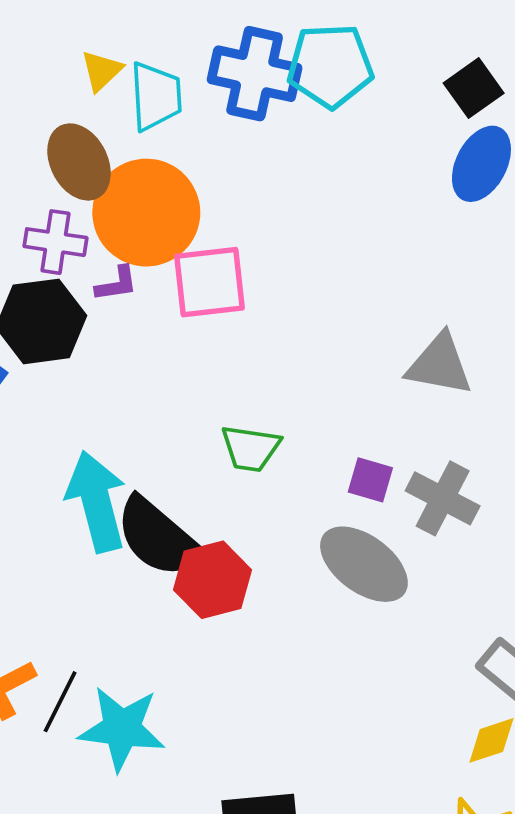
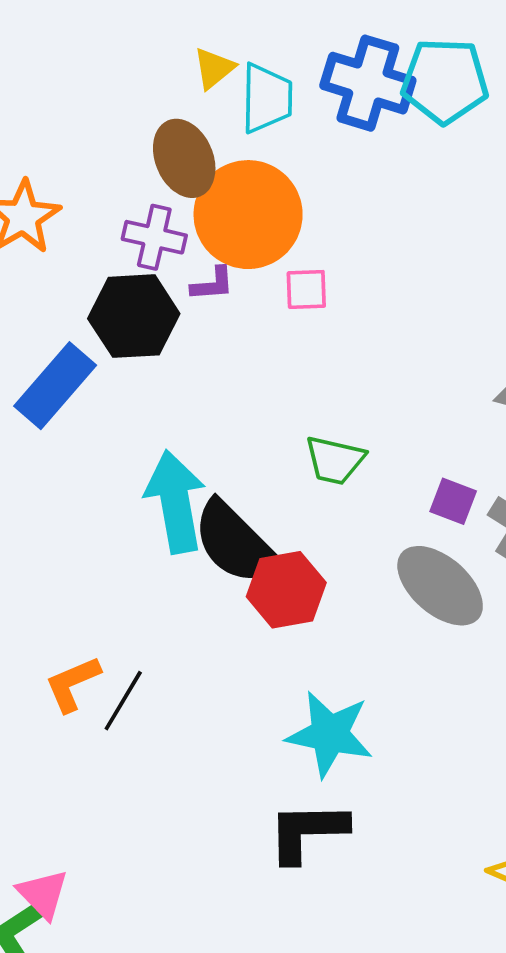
pink square: (210, 282) -> (306, 289), size x0.6
cyan star: (122, 729) -> (330, 734), moved

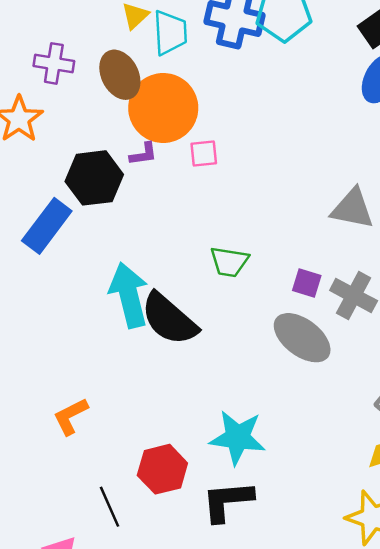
purple cross: (154, 237) -> (54, 63), moved
red hexagon: (286, 590) -> (162, 469), moved
black line: (123, 701) -> (109, 507), moved, turned -51

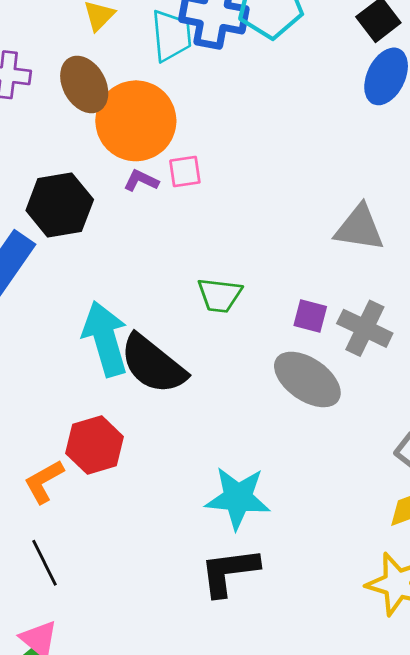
cyan trapezoid: (170, 33) -> (171, 36), moved
purple L-shape: (143, 154) -> (141, 181), moved, turned -144
red hexagon: (162, 469) -> (95, 445), moved
black line: (109, 507) -> (44, 563), moved

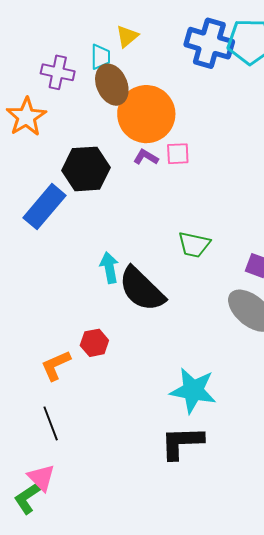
cyan trapezoid: (171, 36) -> (100, 57), moved, size x0.7
cyan arrow: (105, 339) -> (109, 268), size x0.6
red hexagon: (95, 445) -> (94, 343), size x0.7

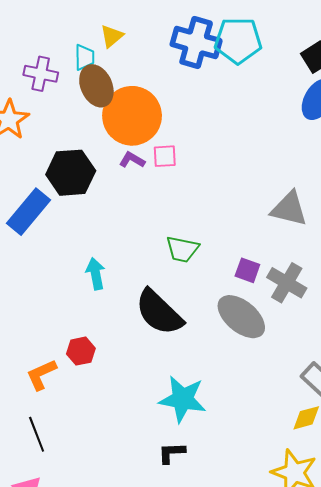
black semicircle: (142, 289) -> (159, 312), moved
black L-shape: (182, 443) -> (171, 453), size x0.6

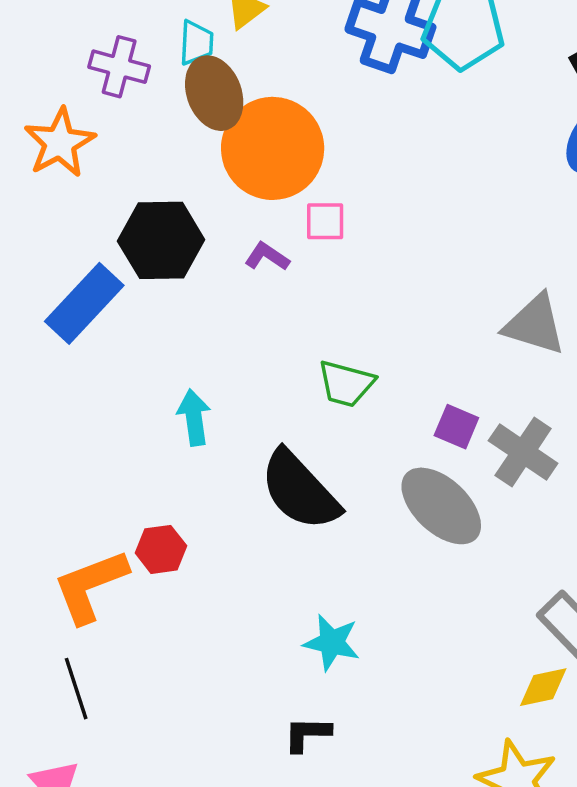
purple L-shape: (132, 160) -> (267, 257), moved
orange L-shape: (41, 375) -> (90, 586), size x1.4
cyan star: (183, 399) -> (332, 642), size x0.7

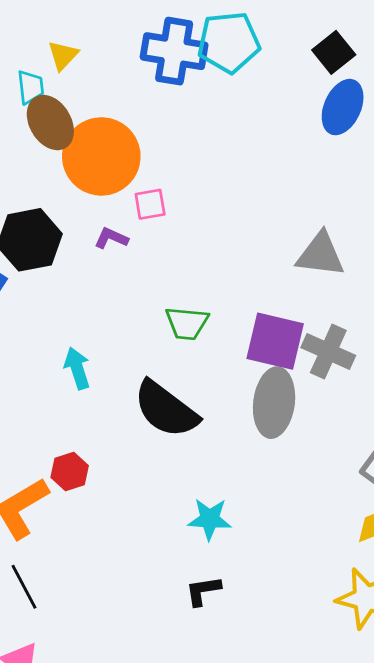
purple square: (456, 427) -> (275, 341), size x1.8
gray ellipse: (441, 506) -> (274, 403), turned 64

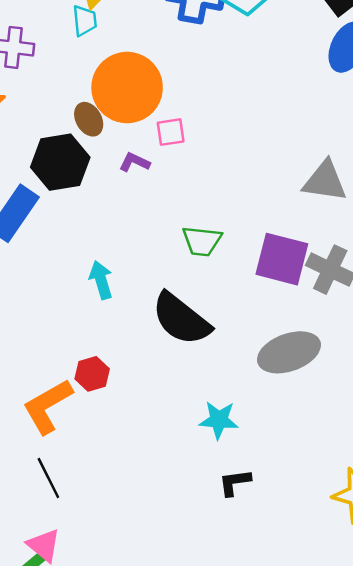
cyan trapezoid: (31, 87) -> (85, 21), moved
brown ellipse: (50, 123) -> (89, 119), moved, size x0.7
gray ellipse: (274, 403) -> (289, 352), moved, turned 62
black L-shape: (203, 591) -> (235, 482), moved

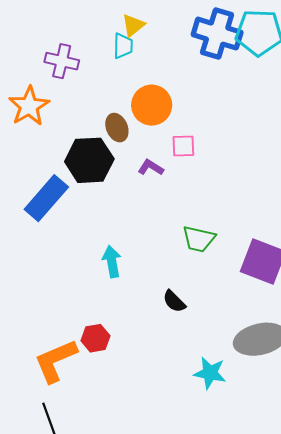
orange circle: (127, 88) -> (152, 105), size x0.7
black semicircle: (181, 319) -> (174, 301), size x0.5
cyan star: (219, 420) -> (210, 373), moved

